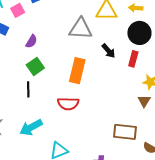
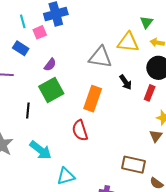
green square: (35, 66) -> (51, 90), size x1.4
black line: (28, 89) -> (28, 111), moved
red semicircle: (68, 104) -> (80, 130), turned 65
cyan arrow: (31, 127) -> (41, 150), turned -120

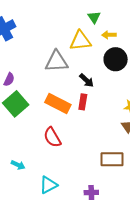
red rectangle: (150, 93) -> (83, 102), moved
orange rectangle: (93, 99) -> (58, 104), turned -70
cyan arrow: (41, 150) -> (18, 165), size x0.6

